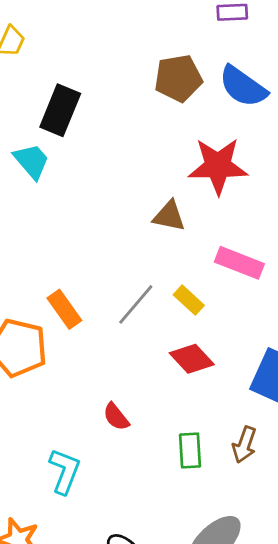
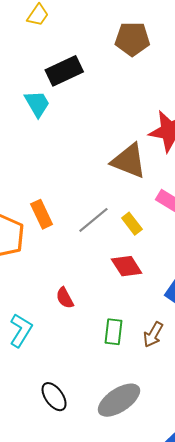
brown pentagon: (178, 78) -> (132, 39), moved
black rectangle: (60, 110) -> (64, 71), turned 32
brown triangle: (169, 216) -> (129, 161), size x1.5

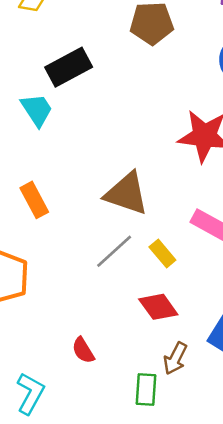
brown triangle: (129, 161) -> (127, 194), moved
orange rectangle: (42, 214) -> (34, 200), moved
brown arrow: (153, 335) -> (175, 358), moved

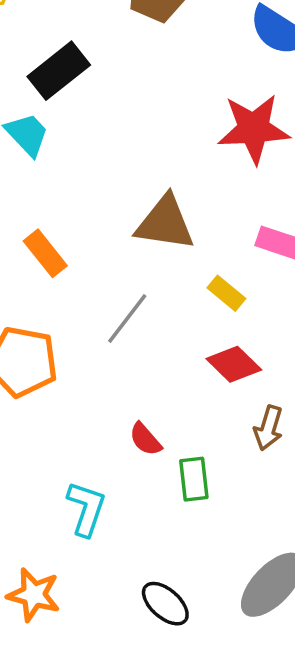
gray line: (114, 251) -> (127, 319), moved
green rectangle: (146, 389) -> (194, 479), moved

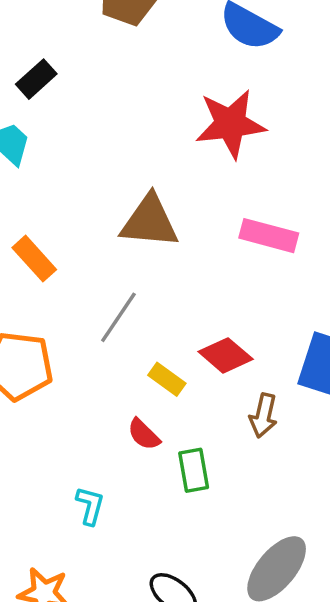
black rectangle: (59, 71) -> (36, 79), size x0.7
yellow rectangle: (226, 293) -> (167, 379), moved
cyan L-shape: (86, 509) -> (90, 506), size x0.7

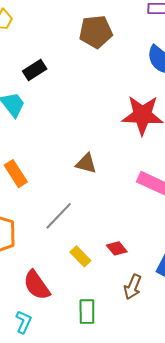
brown triangle: (150, 222) -> (86, 164), size x0.6
red diamond: (226, 355) -> (117, 248), size x0.7
red semicircle: (144, 434) -> (37, 285), moved, size x1.5

